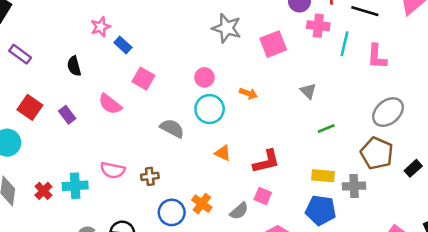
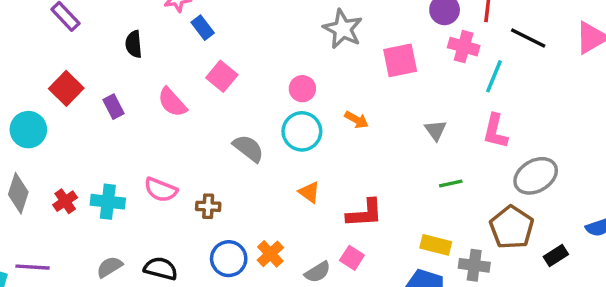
pink L-shape: (377, 56) -> (495, 131), moved

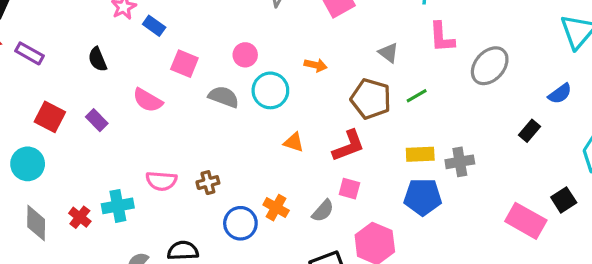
pink circle: (302, 89) -> (245, 55), moved
gray semicircle: (248, 148) -> (224, 97), moved
brown pentagon: (512, 227) -> (371, 99), moved

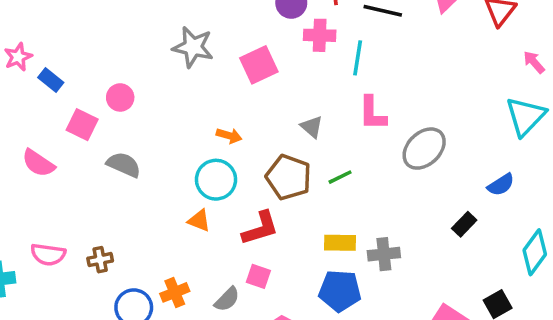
pink circle: (245, 55) -> (120, 97), moved
cyan circle: (270, 90) -> (216, 180), moved
orange cross: (276, 208) -> (175, 292), turned 35

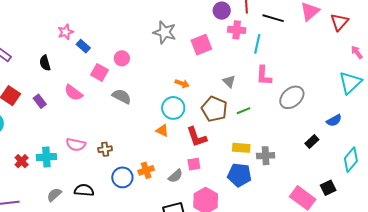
red L-shape: (260, 228) -> (197, 137), turned 85
pink square: (258, 276) -> (194, 164), turned -32

